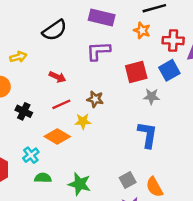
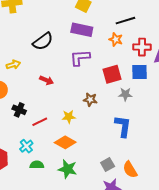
blue square: (169, 70) -> (140, 72), turned 30
brown star: (95, 99) -> (90, 99), moved
red line: (61, 104) -> (40, 122), moved
orange diamond: (57, 136) -> (65, 142), moved

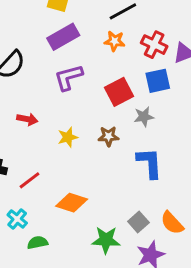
purple rectangle: (82, 30) -> (63, 37), turned -30
red cross: (142, 47) -> (154, 45), turned 36
brown star: (90, 99) -> (109, 136), moved
yellow star: (69, 117) -> (68, 137), moved
green star: (68, 169) -> (106, 240), moved

